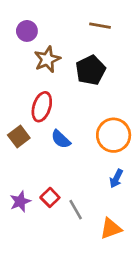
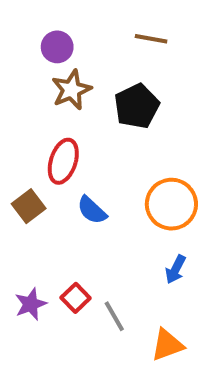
purple circle: (27, 31) -> (57, 47), moved

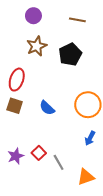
purple circle: (57, 47) -> (33, 16), moved
red ellipse: (63, 161) -> (17, 80), moved
brown square: (29, 206) -> (15, 106), turned -35

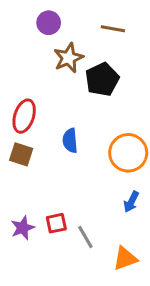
brown star: (37, 46) -> (69, 58), moved
blue semicircle: (47, 108) -> (70, 141), moved, turned 42
red square: (39, 153) -> (56, 223), turned 32

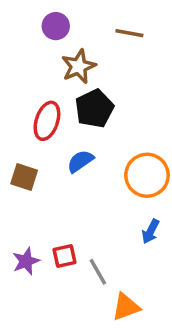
black pentagon: (102, 79) -> (94, 109), moved
red ellipse: (24, 116) -> (47, 121), moved
blue semicircle: (70, 141) -> (80, 161), turned 60
orange triangle: (125, 258) -> (126, 307), moved

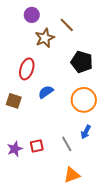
brown line: (129, 33) -> (67, 25), moved, turned 35
black pentagon: (94, 109) -> (82, 62), moved, turned -30
gray line: (98, 272) -> (67, 144), moved

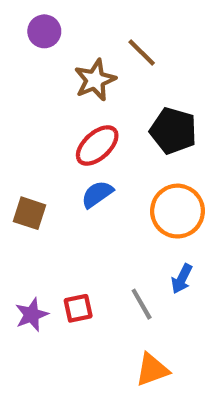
purple circle: (32, 15) -> (44, 31), moved
red ellipse: (27, 69) -> (97, 146), moved, turned 30

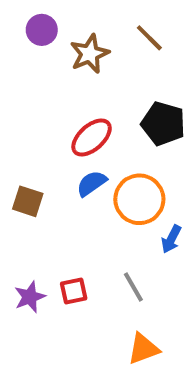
brown line: (142, 52) -> (149, 38), moved
brown star: (95, 80) -> (90, 54), moved
orange circle: (177, 211) -> (139, 199), moved
blue arrow: (182, 279) -> (171, 239), moved

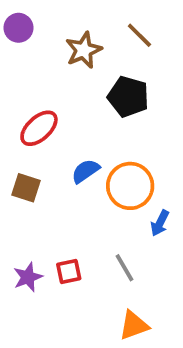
purple circle: (42, 30) -> (18, 28), moved
black pentagon: (163, 124) -> (128, 97), moved
red ellipse: (92, 137) -> (39, 128), moved

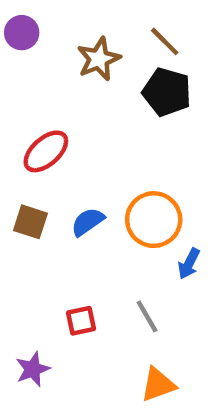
black pentagon: (128, 97) -> (167, 92), moved
blue semicircle: (85, 171) -> (88, 222), moved
purple star: (28, 277) -> (33, 369), moved

